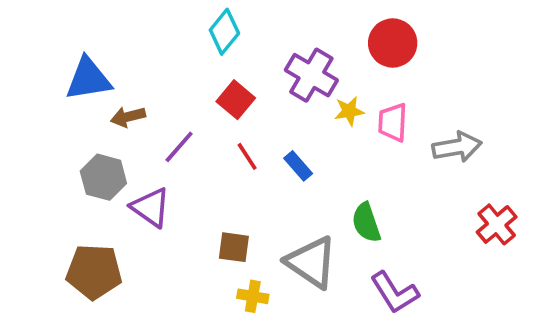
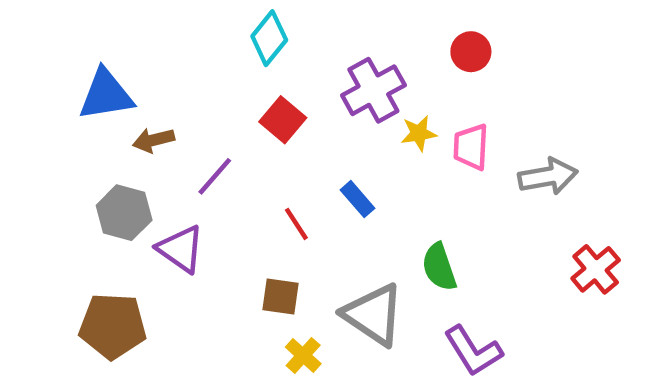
red circle: (393, 43) -> (471, 52), size x0.7
purple cross: (311, 75) -> (373, 90), turned 30
red line: (247, 156) -> (296, 224), moved
yellow cross: (253, 296) -> (303, 355), turned 32

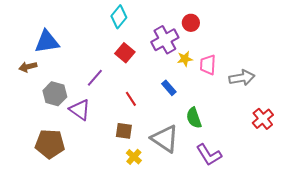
red circle: (471, 52) -> (191, 23), moved
brown arrow: (154, 140) -> (28, 67), moved
blue rectangle: (358, 199) -> (169, 88), moved

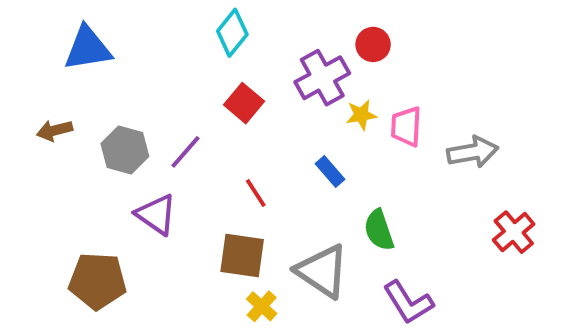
blue triangle: (47, 42) -> (88, 48), moved
gray hexagon: (55, 94) -> (125, 150), moved
brown square: (124, 131) -> (242, 255), size x1.4

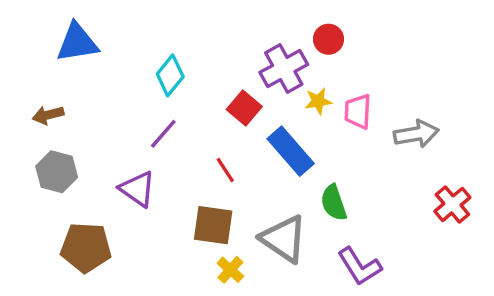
cyan diamond: (232, 33) -> (170, 75), moved
red square: (244, 103) -> (244, 108), moved
gray hexagon: (125, 150) -> (57, 172), moved
blue rectangle: (330, 171) -> (291, 151), size x1.8

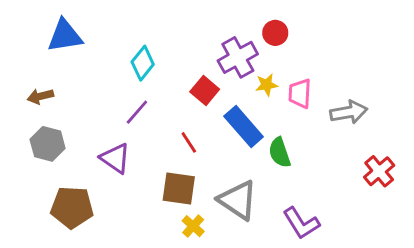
green semicircle: (334, 203) -> (280, 153), moved

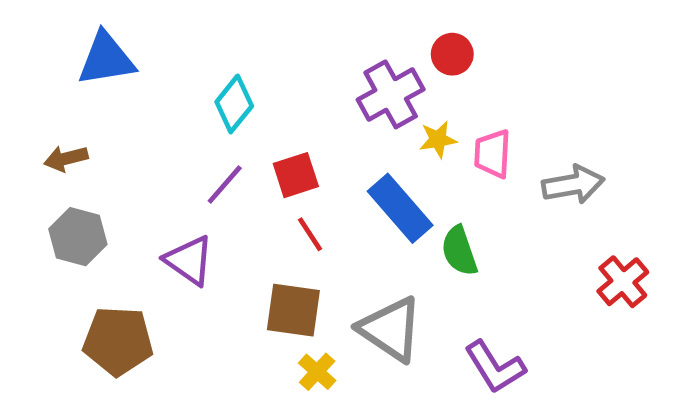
red square: (205, 91) -> (296, 175), moved, turned 32

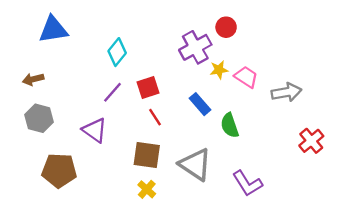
pink trapezoid: (493, 154) -> (246, 77), turned 120
blue rectangle: (400, 208) -> (200, 104), size x0.7
yellow cross: (317, 372) -> (147, 189), moved

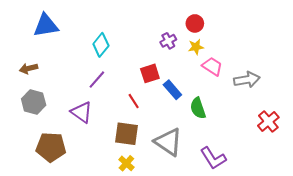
purple cross: (195, 47) -> (168, 41), size x0.6
yellow star: (219, 70) -> (196, 47), moved
red square: (148, 88) -> (150, 73), moved

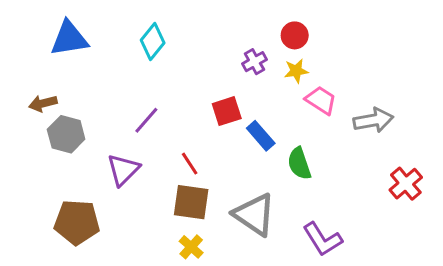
cyan diamond: (101, 45) -> (153, 42), moved
red line: (134, 101) -> (190, 164), moved
gray hexagon: (34, 102) -> (66, 134), moved
purple triangle: (82, 112) -> (123, 170), turned 40

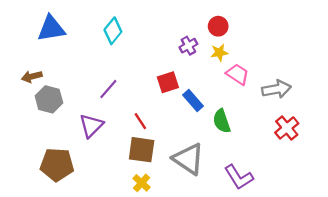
red cross: (406, 184) -> (287, 128), moved

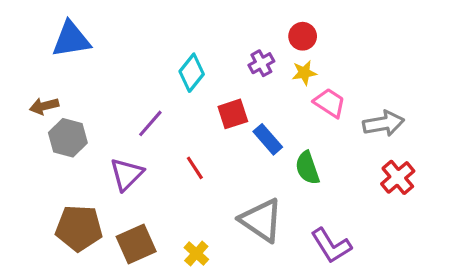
cyan diamond: (113, 31) -> (192, 73), moved
brown square: (142, 150) -> (136, 244), moved, turned -32

